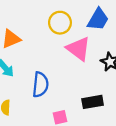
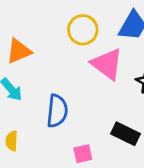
black rectangle: (93, 102) -> (126, 134), turned 36

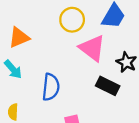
black rectangle: (126, 134) -> (108, 86), moved

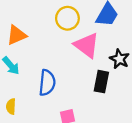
black rectangle: (108, 86) -> (101, 82), turned 75

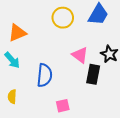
pink triangle: (87, 45) -> (80, 55), moved, size x0.7

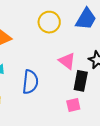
pink square: (63, 106) -> (73, 105), moved

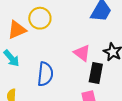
yellow circle: (49, 22) -> (40, 18), moved

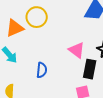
blue semicircle: (45, 74) -> (42, 70), size x0.7

